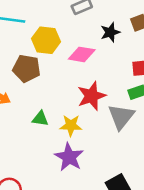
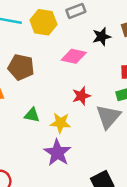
yellow hexagon: (46, 40) -> (43, 22), moved
red star: (92, 96) -> (81, 96), size x0.7

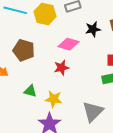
red star: (81, 96) -> (61, 68), moved
gray triangle: (108, 117) -> (93, 112), moved

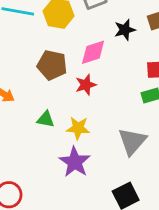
pink diamond: (68, 44) -> (93, 52), turned -30
brown pentagon: (24, 50) -> (52, 65), moved

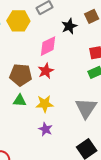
brown pentagon: (52, 65) -> (21, 75), moved
purple star: (75, 162) -> (45, 129), size x0.6

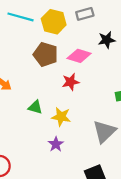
pink diamond: (48, 46) -> (79, 56), turned 30
brown pentagon: (21, 75) -> (46, 54), moved

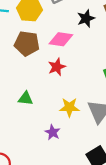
yellow star: (61, 117) -> (69, 107), moved

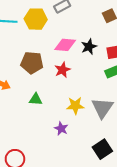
black star: (86, 18) -> (89, 47), moved
brown pentagon: (27, 44) -> (32, 63), moved

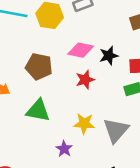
red star: (62, 70) -> (85, 80), moved
green triangle: (36, 99) -> (38, 111), size x1.5

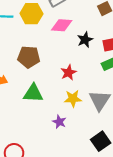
pink diamond: (81, 50) -> (62, 25), moved
red star: (85, 80) -> (69, 72), moved

